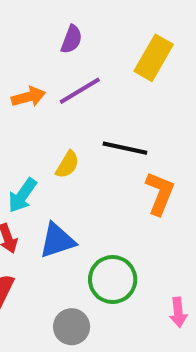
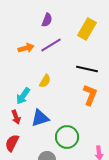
black line: (125, 148) -> (87, 69), moved

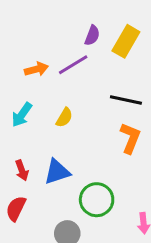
purple semicircle: (47, 20) -> (92, 35), moved
cyan arrow: (23, 96) -> (22, 115), moved

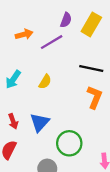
orange arrow: (36, 69) -> (24, 34), moved
blue triangle: (57, 172) -> (40, 122), turned -30

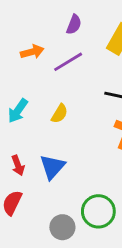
purple semicircle: (66, 20) -> (74, 24), moved
green circle: (69, 143) -> (98, 211), moved

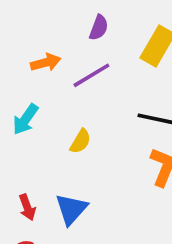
cyan arrow: (18, 111) -> (25, 119), moved

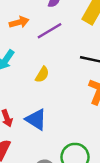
blue triangle: (71, 209) -> (36, 119), turned -40

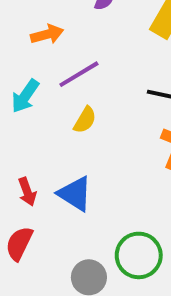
purple line: (49, 31) -> (79, 74), moved

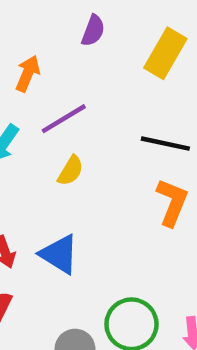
orange arrow: (47, 34) -> (28, 74), turned -52

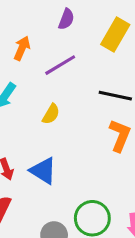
purple line: (64, 119) -> (60, 65), moved

